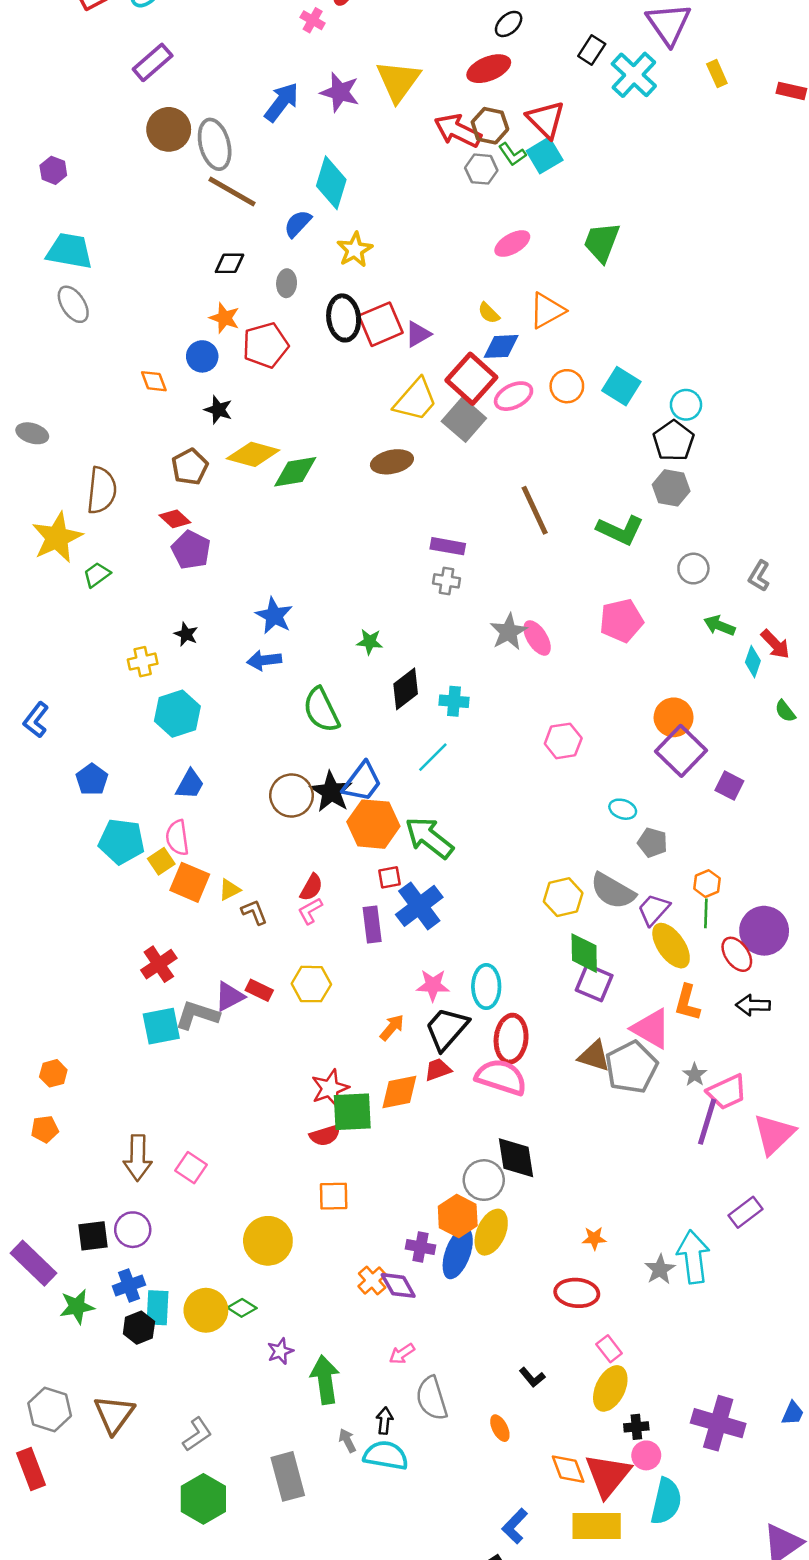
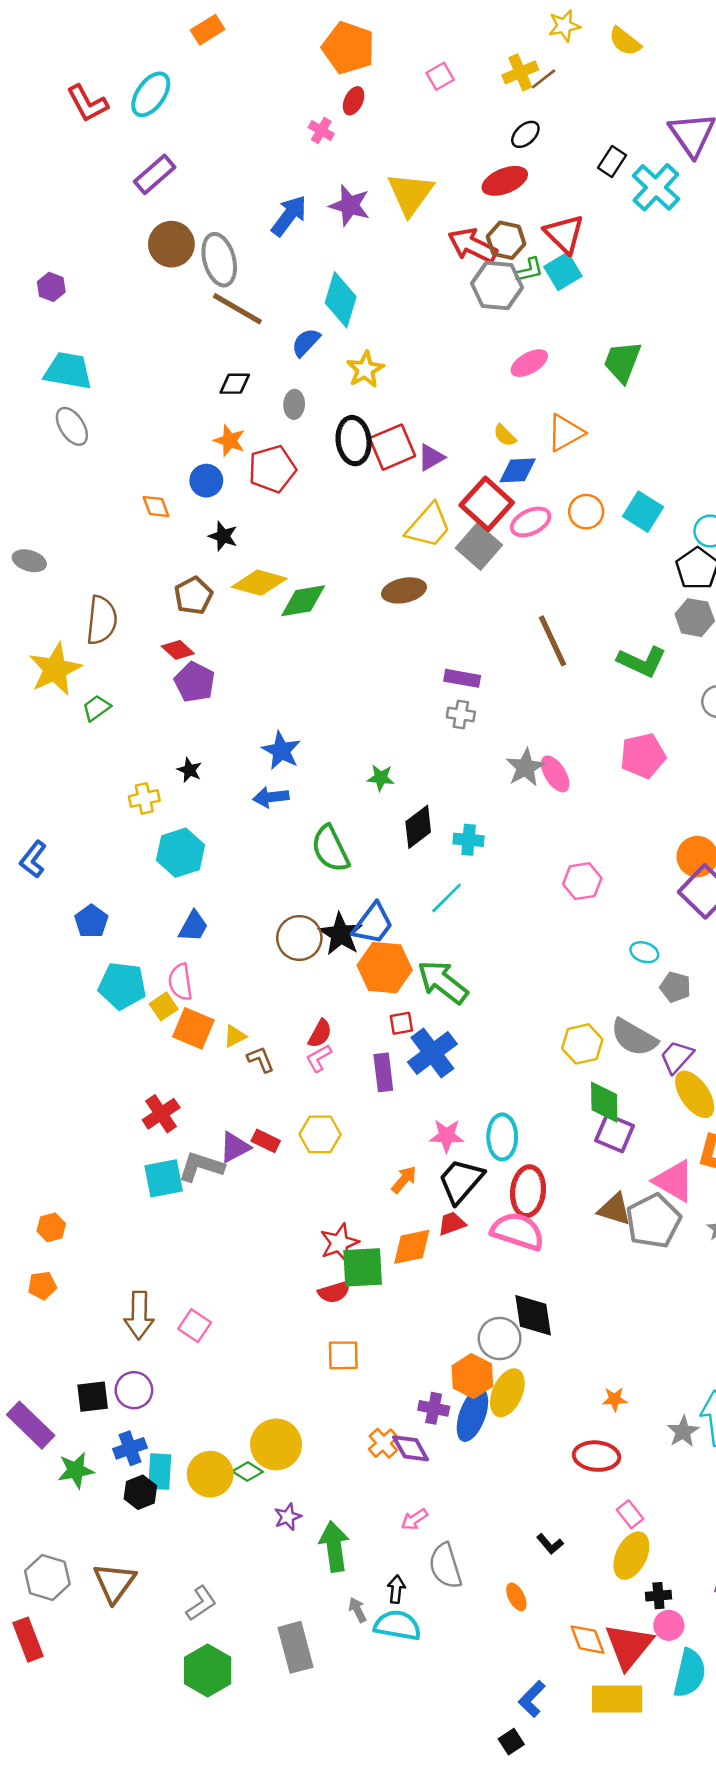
green L-shape: (512, 154) -> (529, 270), turned -68
gray hexagon: (481, 169) -> (497, 286), size x1.5
yellow circle: (268, 1241) -> (276, 1444), moved

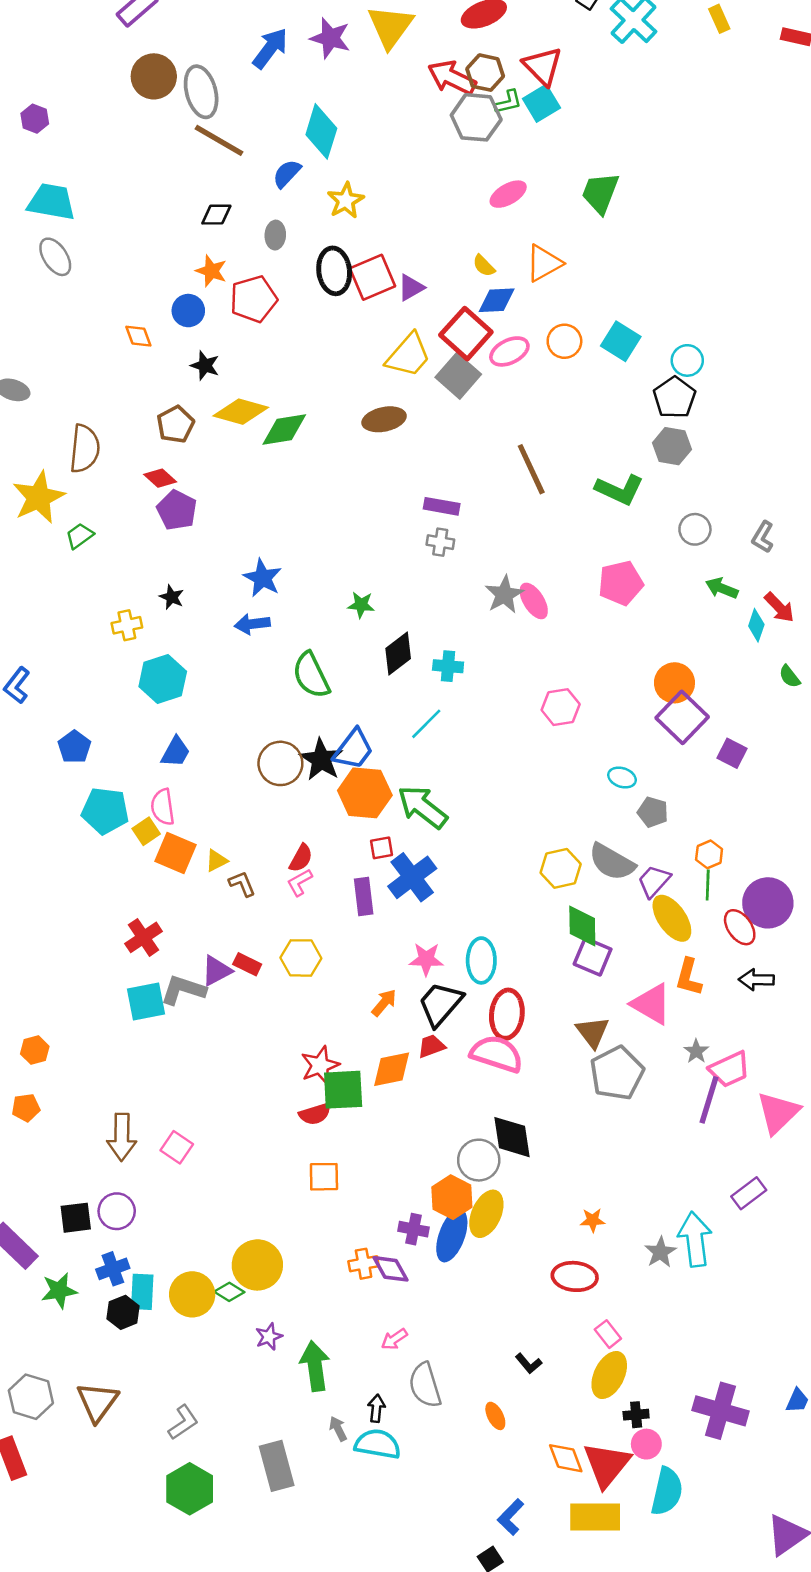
brown triangle: (615, 1209) -> (593, 1032), turned 36
gray pentagon: (653, 1221) -> (617, 1073), moved
orange cross: (383, 1443) -> (364, 1264), turned 32

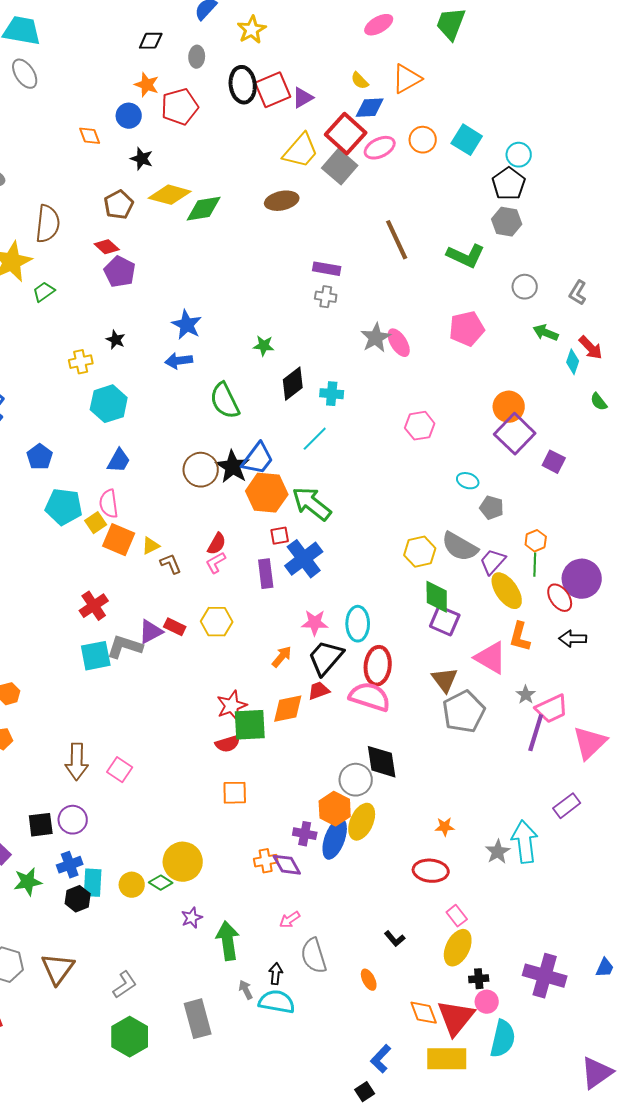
yellow circle: (192, 1294) -> (132, 885), size x0.7

